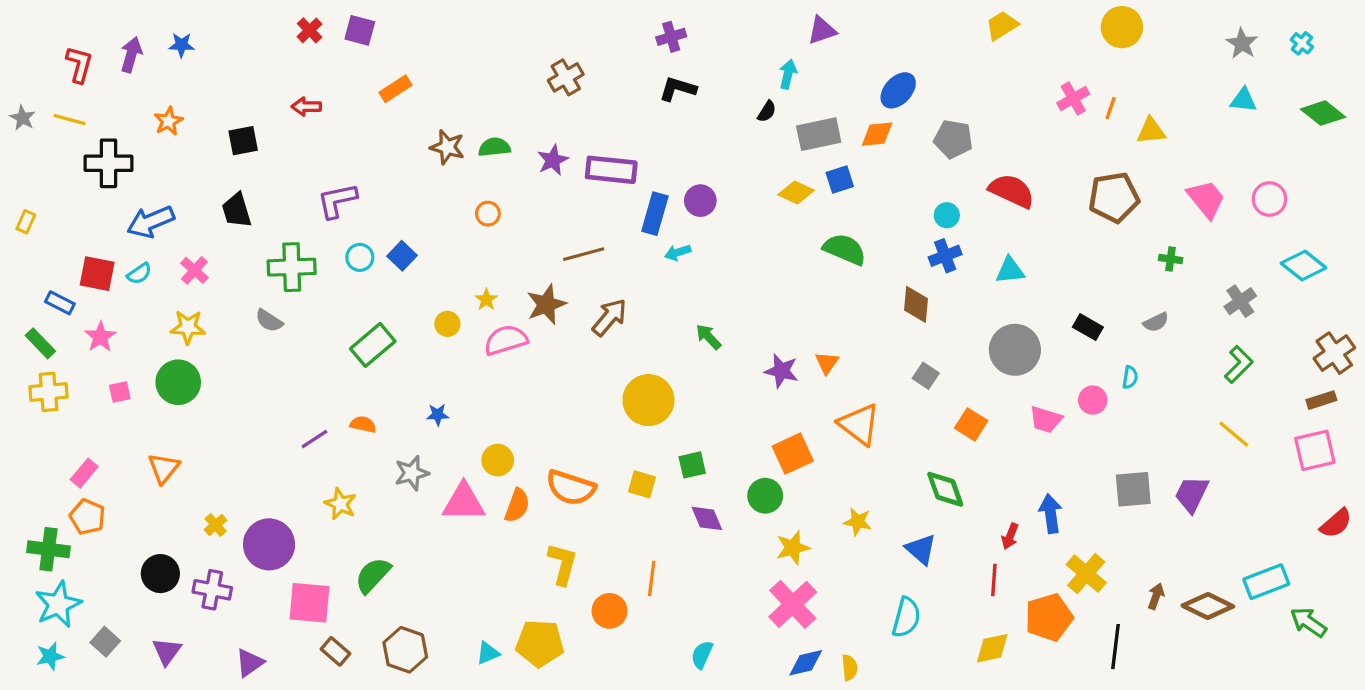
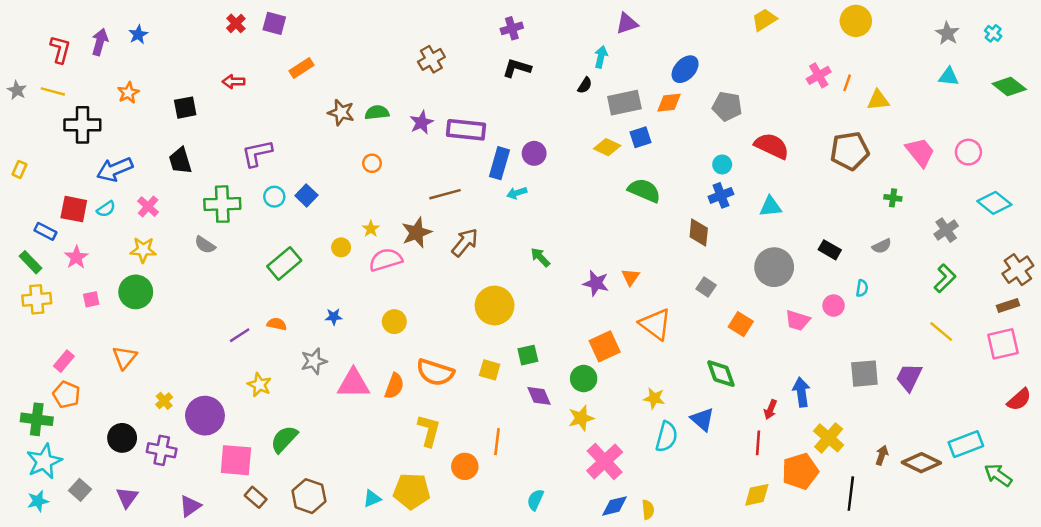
blue star: (181, 45) -> (138, 35), turned -30
yellow circle: (498, 460) -> (394, 322), moved
yellow star: (793, 548) -> (581, 418), moved
cyan semicircle: (906, 617) -> (667, 437), moved

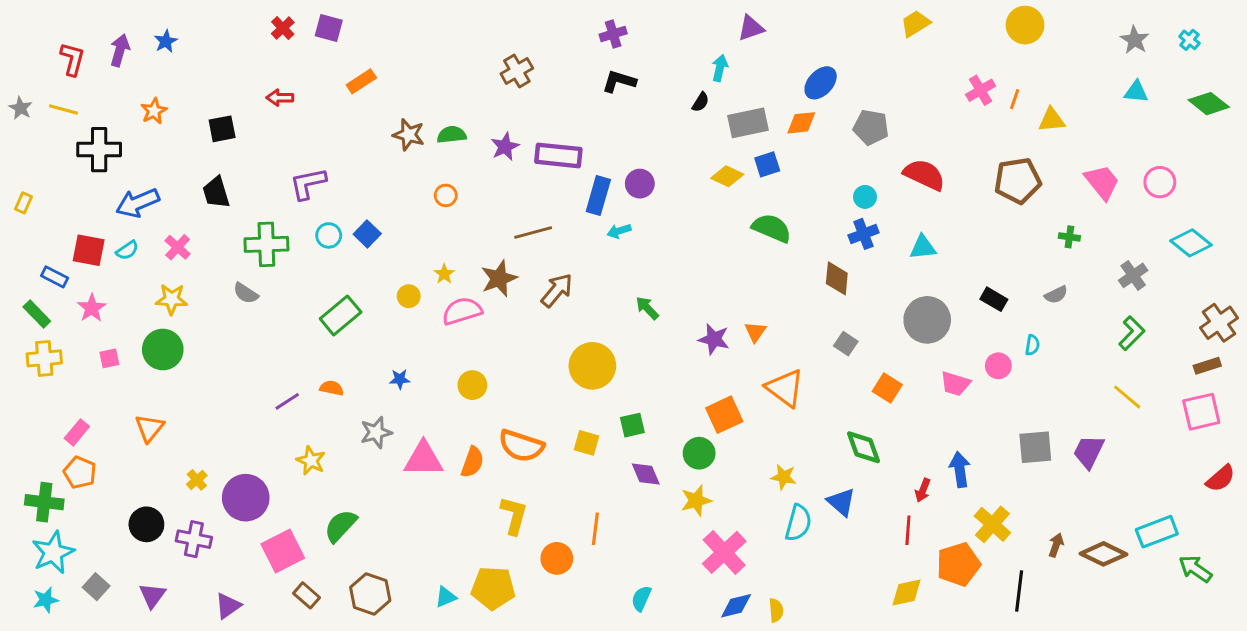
pink square: (236, 460) -> (283, 551), turned -32

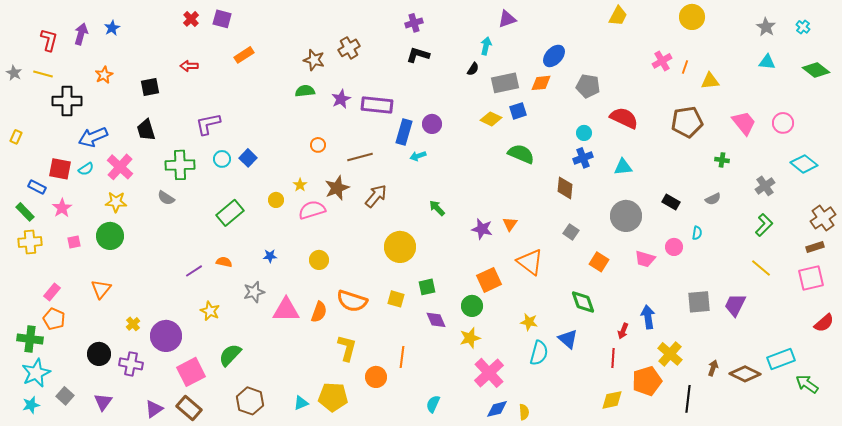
yellow trapezoid: (915, 24) -> (618, 16), turned 150
brown star: (409, 135) -> (314, 60), moved
orange circle: (446, 195) -> (318, 145), moved
pink cross: (178, 247) -> (120, 167), size x1.5
brown rectangle: (306, 595) -> (189, 408), moved, size x1.4

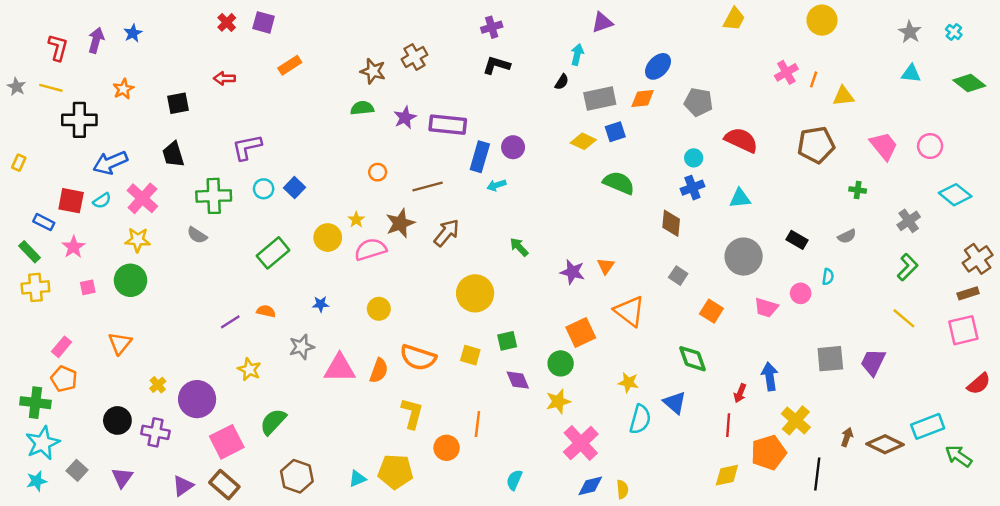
yellow circle: (276, 200) -> (328, 238), size x1.5

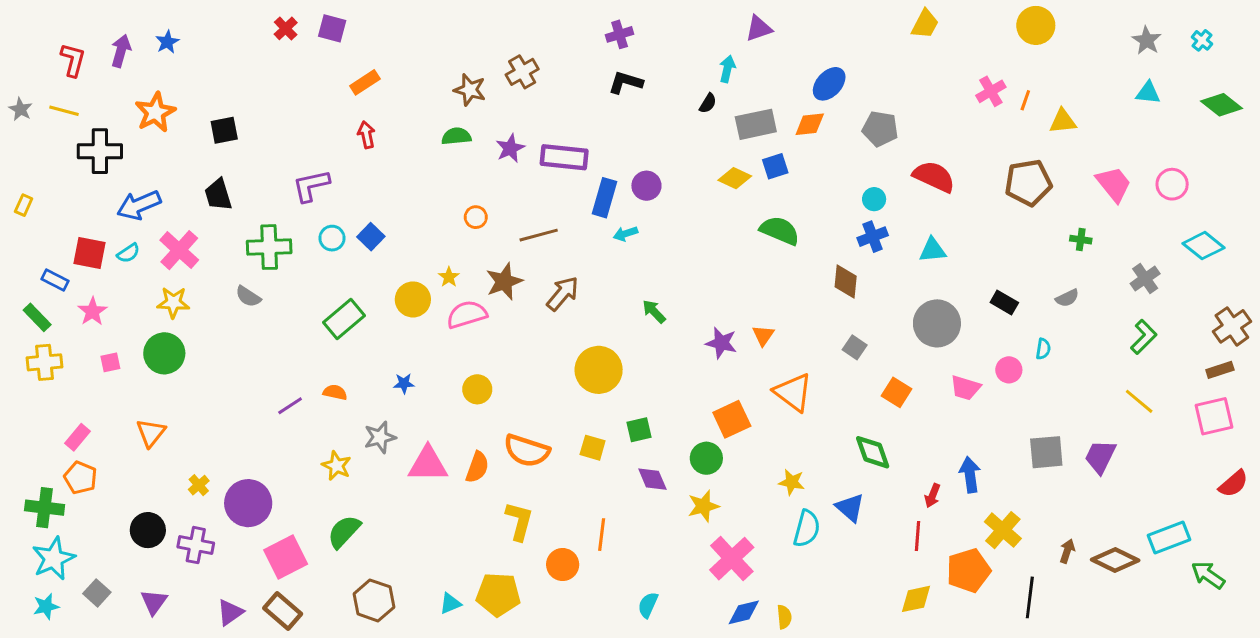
red arrow: (224, 78) -> (366, 135), moved, turned 78
orange star: (123, 89) -> (155, 112), size x1.5
yellow star: (249, 369) -> (337, 466), moved

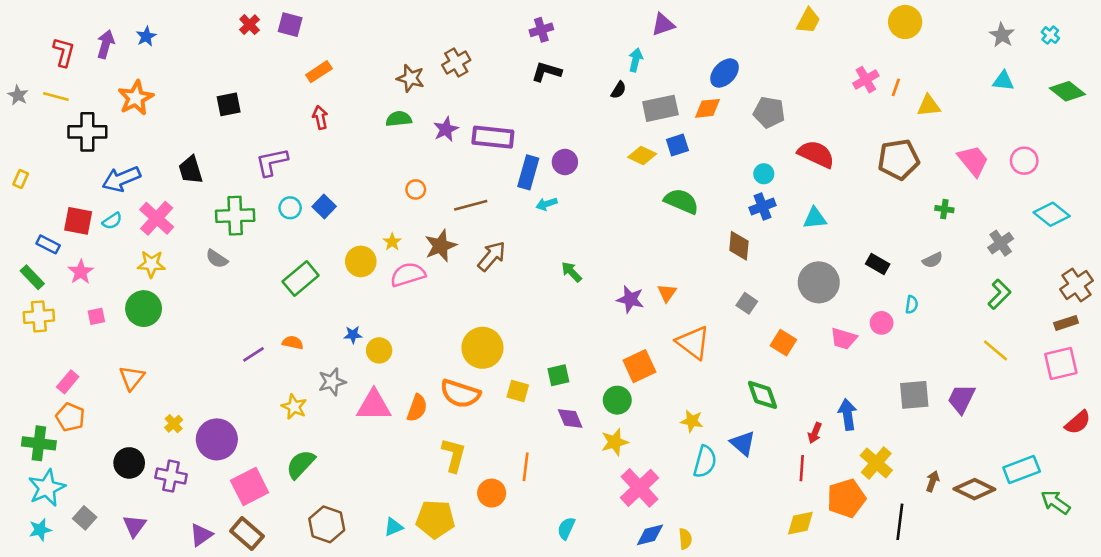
black square: (224, 130) -> (229, 104), moved
yellow circle: (599, 370) -> (482, 348), moved
yellow circle: (477, 389) -> (379, 350), moved

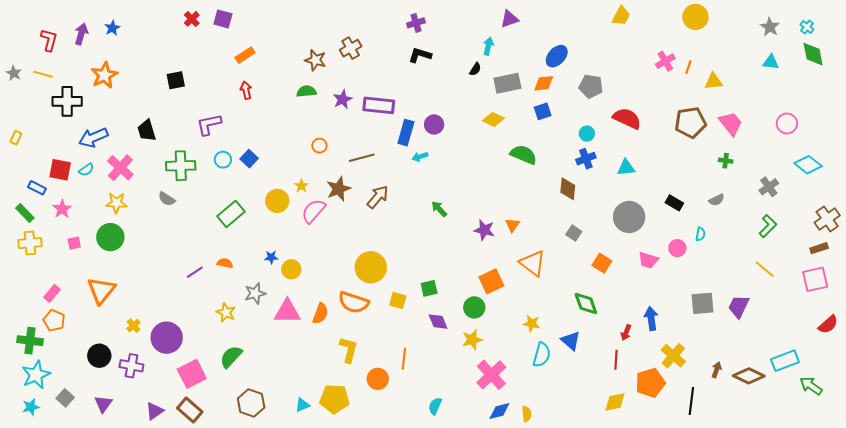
green diamond: (1067, 91) -> (813, 54), moved, turned 40
blue square: (677, 145) -> (543, 111), moved
pink trapezoid: (973, 161) -> (731, 123), moved
pink semicircle: (408, 275) -> (313, 211), turned -32
orange triangle: (132, 378) -> (101, 290), size x1.4

